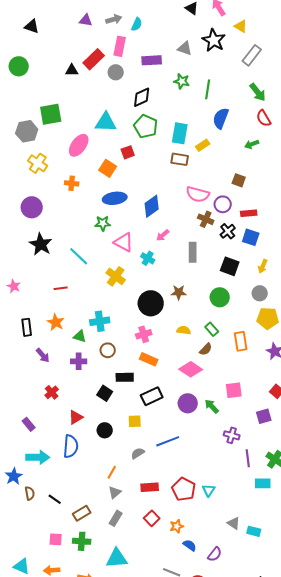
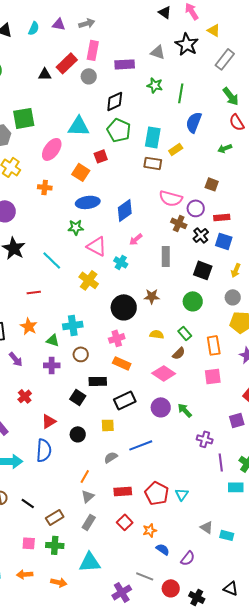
cyan semicircle: (137, 24) -> (34, 28), moved
pink square: (234, 390) -> (213, 376), moved

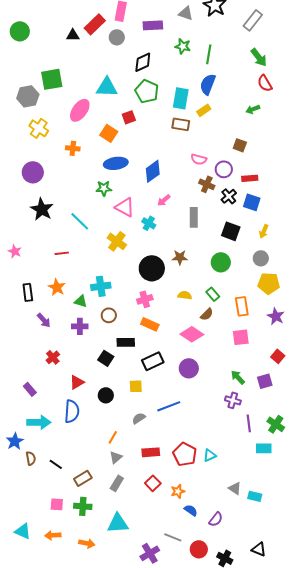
blue semicircle: (194, 122) -> (208, 84), moved
pink semicircle: (171, 198) -> (199, 159), size x0.7
green arrow: (185, 410) -> (238, 377), moved
cyan triangle: (182, 494) -> (210, 455), turned 32

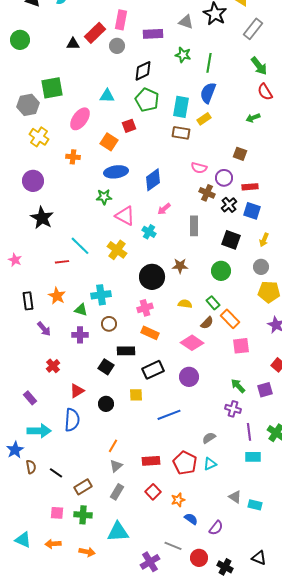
cyan triangle: (107, 87) -> (107, 96), size x0.7
cyan line: (80, 221) -> (80, 246), moved
orange rectangle: (242, 306) -> (230, 319), moved, turned -36
gray semicircle: (139, 418) -> (209, 438), moved
cyan rectangle: (264, 448) -> (253, 457), moved

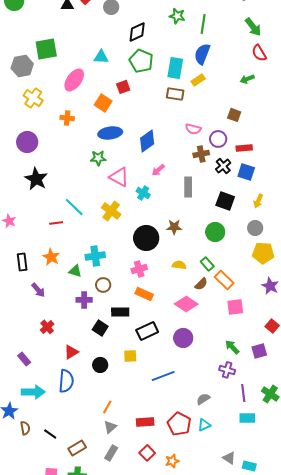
brown cross: (207, 193) -> (201, 154), turned -35
purple cross: (80, 335) -> (84, 300), moved

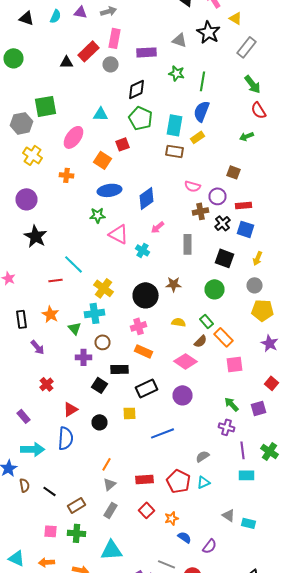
yellow cross: (111, 211) -> (104, 288), moved
green triangle: (75, 271) -> (74, 328), turned 32

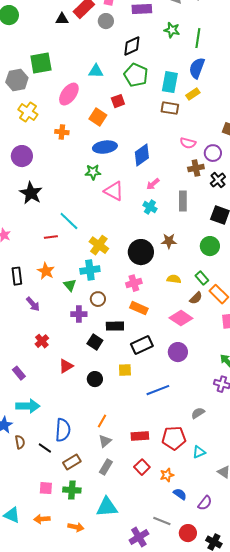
cyan cross: (142, 250) -> (150, 207), moved
blue semicircle: (66, 438) -> (63, 430), moved
red pentagon: (178, 481) -> (174, 438), turned -30
cyan triangle: (204, 482) -> (199, 452), moved

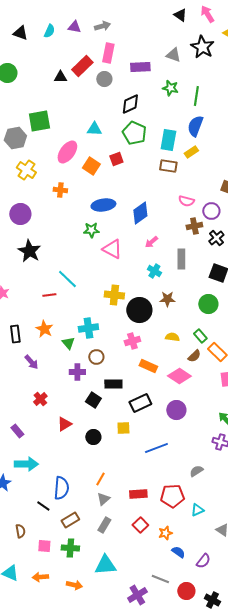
orange square: (98, 117) -> (91, 166), moved
cyan cross: (150, 207) -> (154, 271), moved
yellow cross: (99, 245) -> (114, 295), moved, turned -30
orange rectangle: (139, 308) -> (148, 366), moved
brown semicircle: (20, 442) -> (20, 531), moved

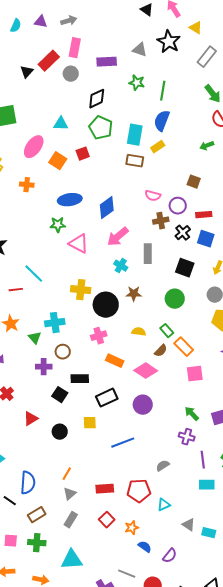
black triangle: (60, 77) -> (27, 72), turned -48
pink arrow: (151, 242) -> (118, 237), size x1.6

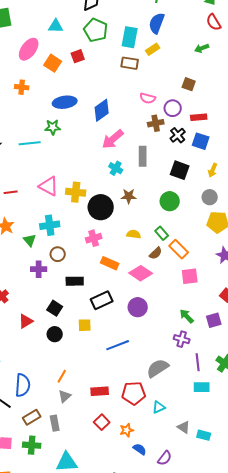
pink triangle: (79, 244) -> (49, 186), moved
cyan line: (34, 274) -> (30, 143), moved, turned -50
black square: (60, 395) -> (55, 308), moved
gray semicircle: (163, 466) -> (158, 368), size x1.6
gray rectangle: (71, 520) -> (55, 423), moved, turned -42

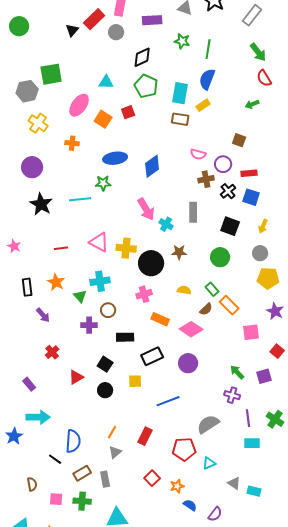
pink arrow: (113, 139) -> (146, 209), moved, turned -80
pink square: (190, 276) -> (251, 332), moved
red rectangle: (100, 391) -> (145, 436), moved, turned -60

